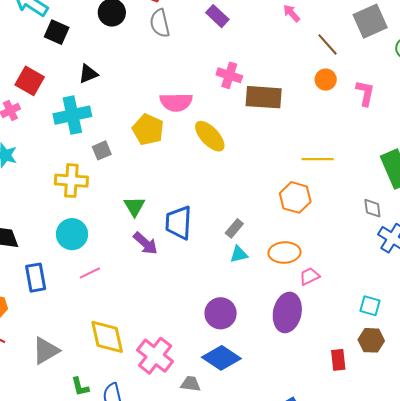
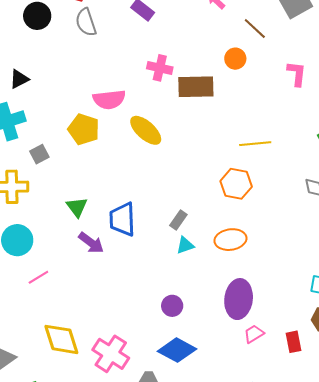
orange circle: (326, 80) -> (235, 59), moved
pink trapezoid: (309, 276) -> (254, 334), moved
purple circle: (221, 313) -> (172, 306), size x0.7

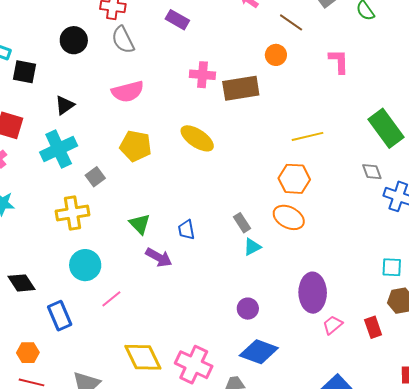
pink semicircle: (109, 99) -> (128, 92), moved
blue trapezoid: (122, 219) -> (186, 230), size x0.6
gray rectangle: (178, 220) -> (242, 223), turned -60
orange ellipse: (230, 240) -> (289, 217), moved, turned 44

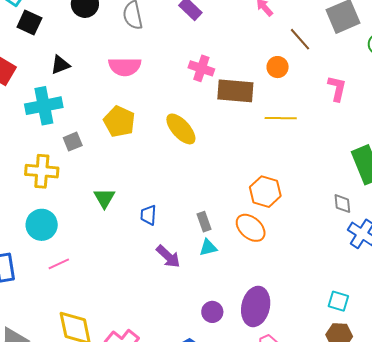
yellow line: (307, 136) -> (281, 118), moved
purple arrow: (159, 257) -> (168, 257), moved
purple circle: (248, 309) -> (212, 312), moved

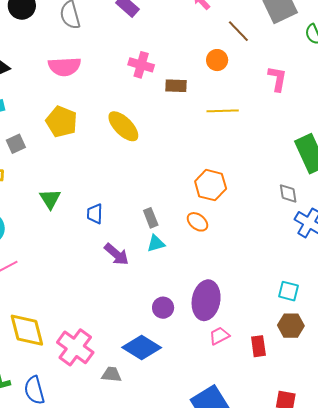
brown rectangle: (235, 91) -> (176, 86), size x0.6
orange ellipse: (251, 228) -> (197, 222), size x0.7

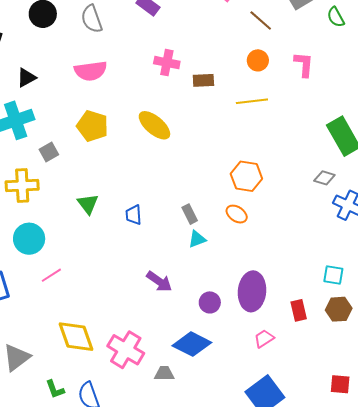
orange circle: (217, 60) -> (258, 60), moved
gray diamond: (288, 193) -> (324, 178), turned -60
purple arrow: (117, 254) -> (159, 281), moved
pink trapezoid: (219, 336) -> (264, 339), moved
red rectangle: (258, 346) -> (299, 310), moved

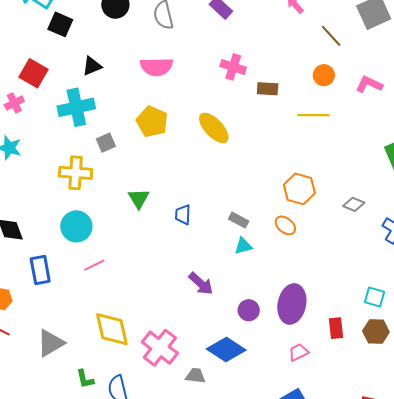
pink L-shape: (304, 64) -> (369, 84), turned -76
gray diamond: (324, 178) -> (354, 204), moved
gray rectangle: (190, 214) -> (239, 220), turned -42

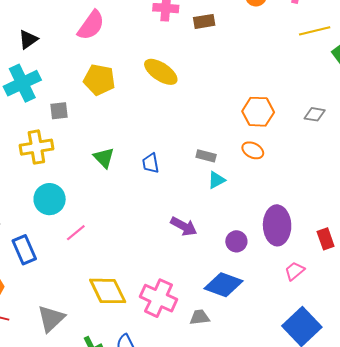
pink semicircle: (156, 67) -> (91, 25), turned -40
yellow line: (313, 115) -> (315, 31), moved
gray square: (106, 143) -> (59, 111), turned 30

